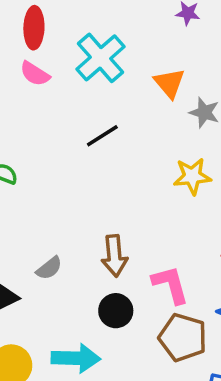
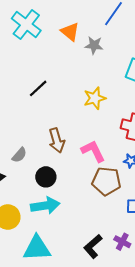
black line: (102, 136) -> (38, 88), moved
yellow star: (192, 176) -> (95, 98), moved
black circle: (116, 311) -> (46, 177), moved

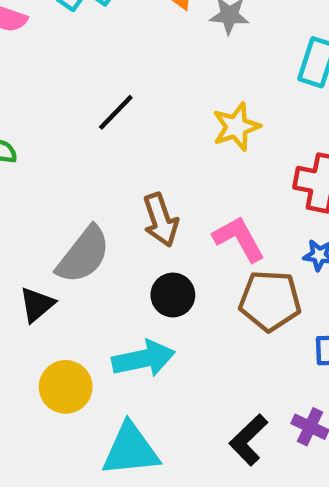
gray semicircle: (19, 155) -> (83, 255), size x1.8
black circle: (46, 177) -> (173, 295), moved

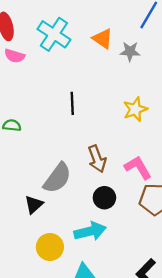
black line: (116, 112) -> (72, 103), turned -45

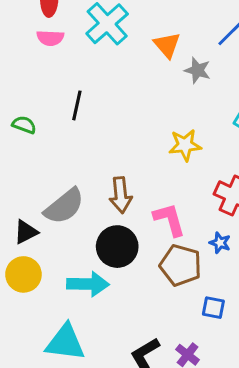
pink semicircle: (15, 56) -> (50, 38), turned -30
black line: (72, 103) -> (77, 105), moved
black circle: (104, 198) -> (117, 247), size x1.4
yellow circle: (50, 247) -> (23, 274), moved

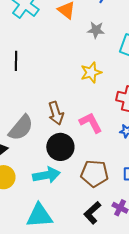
gray star: (197, 70) -> (96, 30), moved
brown pentagon: (180, 265) -> (94, 174), moved

